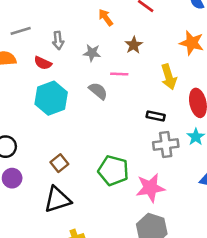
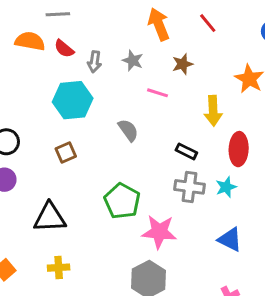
orange arrow: (106, 18) -> (159, 24), size x1.5
gray arrow: (58, 40) -> (94, 62), moved
red semicircle: (43, 63) -> (64, 49), moved
gray semicircle: (98, 91) -> (128, 130), moved
brown square: (59, 163) -> (66, 153), moved

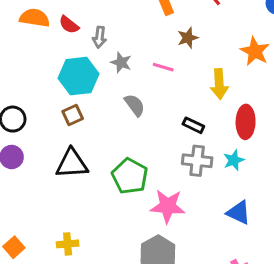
gray star: (133, 61) -> (121, 62), moved
brown square: (66, 153) -> (73, 115), moved
black triangle: (50, 218) -> (72, 164), moved

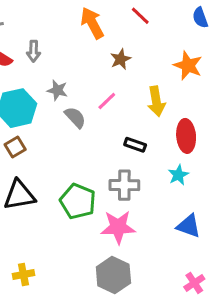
gray arrow: (99, 37) -> (34, 51), moved
pink line: (163, 67) -> (107, 101), moved, turned -54
gray semicircle: (135, 105) -> (75, 117), moved
gray cross: (197, 161) -> (124, 185), moved

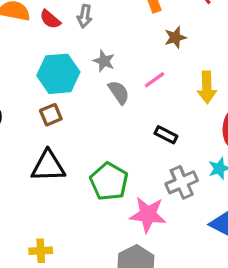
black rectangle: (135, 145) -> (166, 135), moved
gray cross: (124, 185) -> (182, 182), moved, turned -32

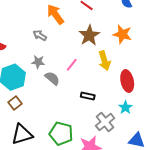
gray arrow: (85, 16) -> (40, 35), moved, turned 128
brown star: (175, 37) -> (89, 35), moved, size x1.5

